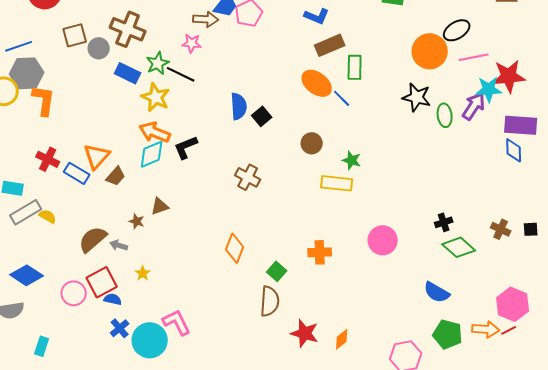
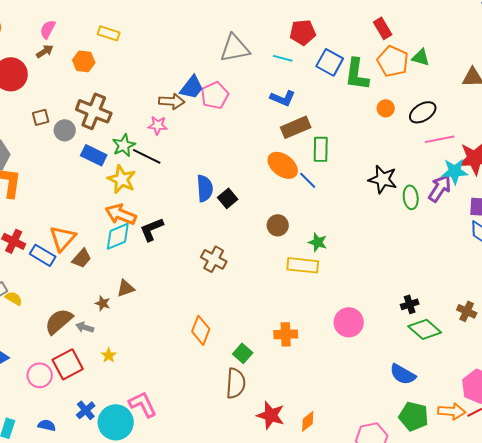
brown square: (75, 35) -> (41, 117), size x0.7
orange circle: (430, 51) -> (386, 108), moved, size x0.5
blue semicircle: (113, 299) -> (47, 425), moved

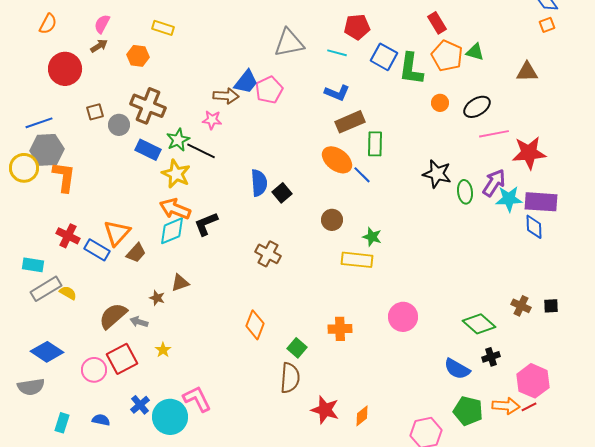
cyan star: (455, 171) -> (509, 199), moved
black cross: (410, 304) -> (491, 357), moved

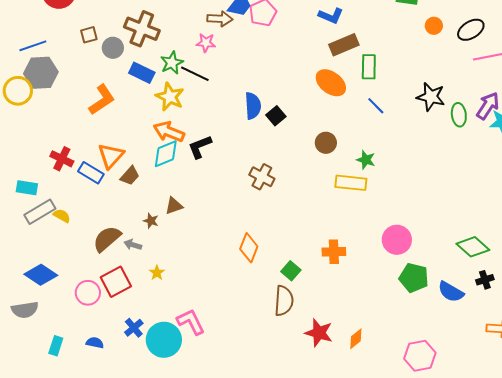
blue line: (362, 175) -> (376, 106), moved
orange L-shape: (64, 177) -> (102, 100), moved, turned 48
green pentagon: (468, 411) -> (414, 278), moved

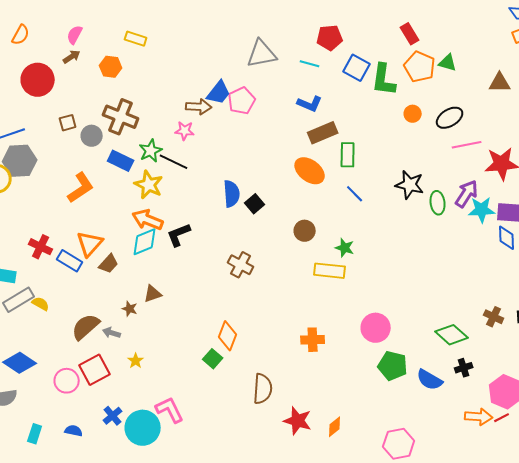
green square: (291, 271) -> (213, 359), moved

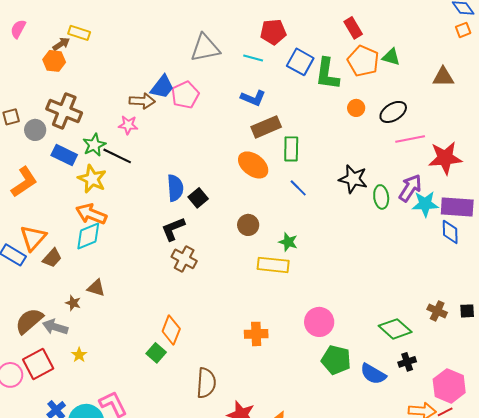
brown arrow: (72, 57) -> (61, 44), moved
black L-shape: (179, 235) -> (173, 229), moved
brown triangle: (153, 294) -> (96, 288), turned 36
gray arrow: (112, 333) -> (55, 327), size x1.4

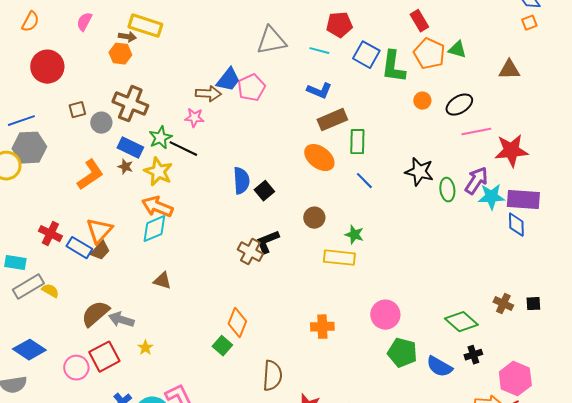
yellow rectangle: (79, 33) -> (145, 26), size x1.5
brown arrow: (61, 44) -> (127, 37), turned 42
black L-shape: (173, 229) -> (267, 242), moved
brown trapezoid: (52, 258) -> (100, 251), moved
brown star: (73, 303) -> (125, 167), moved

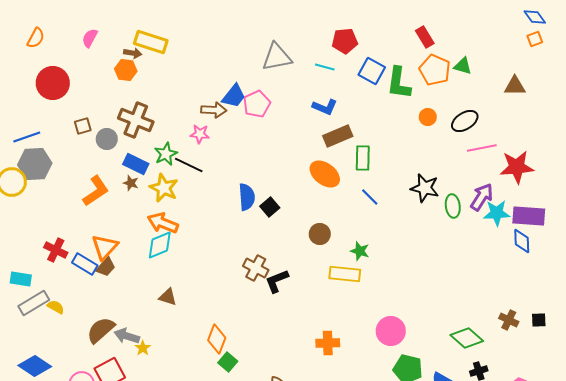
black L-shape: (267, 242) -> (277, 281), moved
orange diamond: (237, 323) -> (217, 339), moved
yellow star: (145, 348) -> (143, 348), moved

